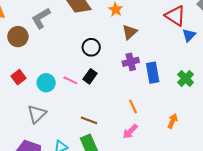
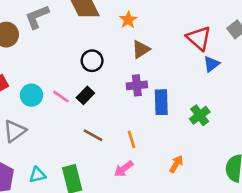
brown line: (89, 120) -> (93, 135), moved

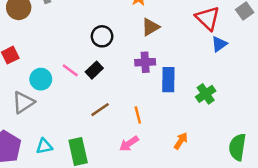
cyan circle: (31, 95) -> (41, 79), moved
brown line: (93, 135) -> (100, 110), turned -66

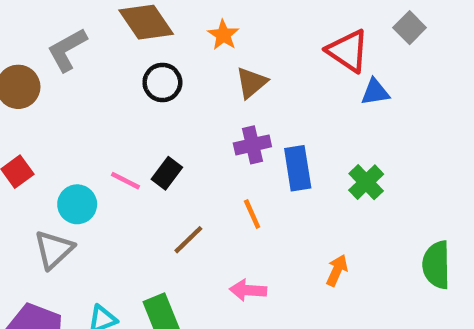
black circle: (102, 36) -> (162, 82), moved
blue triangle: (219, 44) -> (375, 92), turned 36
orange line: (138, 115) -> (252, 214), moved
pink arrow: (129, 144) -> (248, 290), turned 48

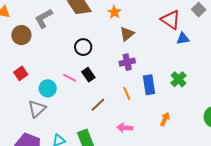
black circle: (162, 82) -> (83, 47), moved
blue rectangle: (298, 168) -> (149, 85), moved
black rectangle: (167, 173) -> (88, 75), turned -72

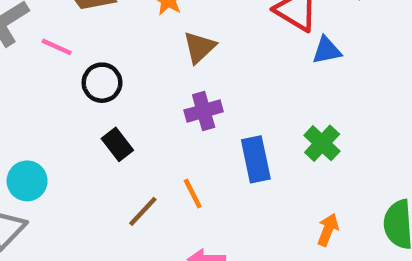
pink line: (70, 78) -> (57, 47), moved
orange line: (127, 93) -> (193, 193), moved
orange arrow: (165, 119) -> (328, 230), moved

